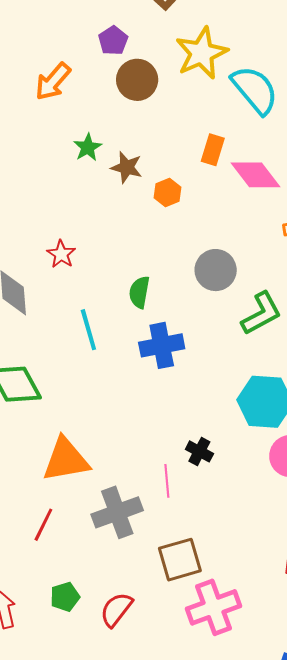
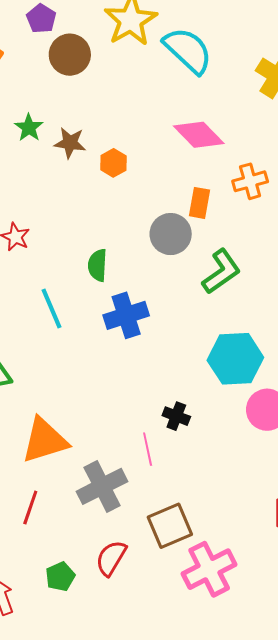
orange rectangle: (213, 150) -> (199, 203), moved
red semicircle: (116, 609) -> (111, 558), moved

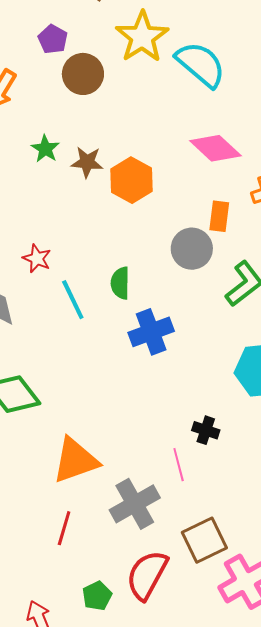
orange hexagon: (113, 163) -> (132, 180), size x1.6
cyan line: (51, 309) -> (73, 300), moved
red semicircle: (111, 558) -> (147, 575), size x1.4

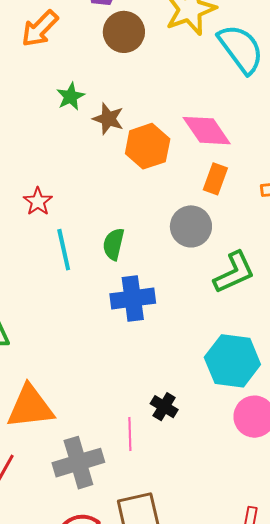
pink diamond: (215, 148) -> (207, 131), moved
orange rectangle: (219, 216) -> (215, 179), moved

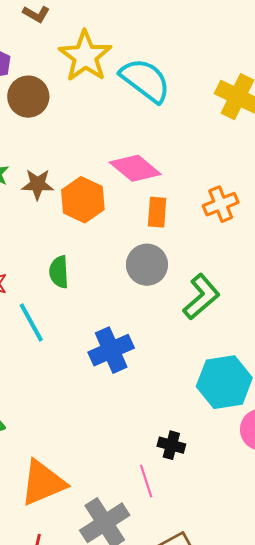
green semicircle: (114, 244) -> (59, 272), moved

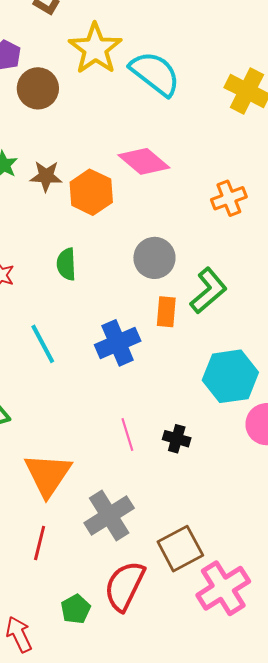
orange rectangle: (157, 212) -> (166, 312), moved
cyan line: (31, 322) -> (43, 344), moved
pink line: (146, 481) -> (127, 435), moved
orange triangle: (43, 483) -> (48, 475), turned -34

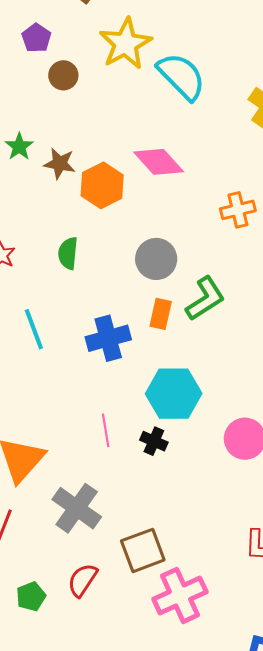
brown circle: (38, 88) -> (63, 75), size x0.7
cyan hexagon: (230, 376) -> (174, 394), moved
gray cross: (109, 515) -> (77, 508), turned -30
red semicircle: (125, 586) -> (83, 580), size x0.7

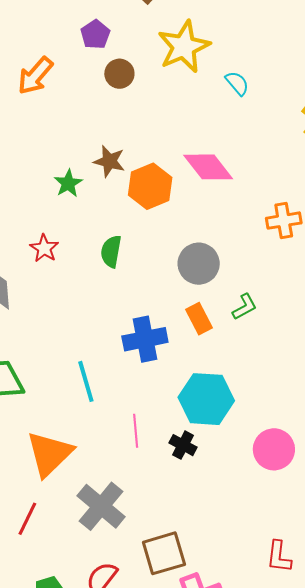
cyan semicircle: (181, 76) -> (237, 83), size x0.5
green star: (19, 147) -> (68, 183), moved
green L-shape: (205, 299) -> (245, 307), size x0.6
orange rectangle: (161, 314) -> (199, 319), turned -44
cyan line: (34, 329) -> (86, 381), moved

